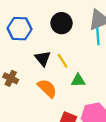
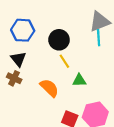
black circle: (62, 23) -> (59, 40), moved
black triangle: (43, 58) -> (18, 59), moved

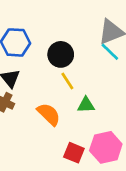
cyan line: (99, 38) -> (110, 52), turned -42

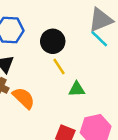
orange semicircle: (49, 114) -> (24, 98), moved

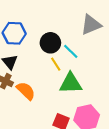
cyan line: (99, 39) -> (71, 51), moved
green triangle: (77, 89) -> (71, 83), size x1.6

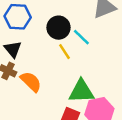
green triangle: (71, 83) -> (81, 91), moved

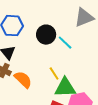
yellow line: (65, 52) -> (54, 74), moved

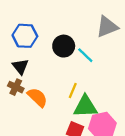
yellow line: (54, 74) -> (73, 91), turned 56

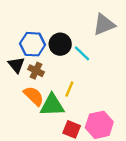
blue hexagon: (25, 36) -> (33, 44), moved
brown cross: (16, 87) -> (36, 71), moved
green triangle: (85, 106) -> (52, 105), moved

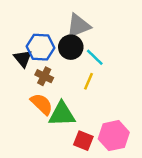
gray triangle: (104, 25) -> (78, 26), moved
black triangle: (16, 65) -> (23, 59), moved
yellow line: (69, 89) -> (88, 81), moved

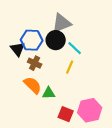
green triangle: (62, 114) -> (49, 93), size x0.6

